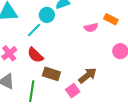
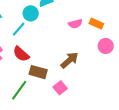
orange rectangle: (111, 19) -> (96, 24), moved
brown arrow: (87, 75) -> (69, 60), moved
green line: (32, 91) -> (19, 90), turned 30

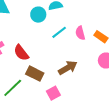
pink semicircle: (75, 24) -> (80, 33), turned 80
cyan line: (19, 29) -> (59, 32), moved

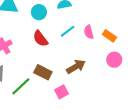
cyan circle: (38, 15) -> (39, 12), moved
red semicircle: (21, 53) -> (40, 39), moved

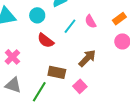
orange rectangle: (109, 36) -> (119, 19), moved, turned -56

